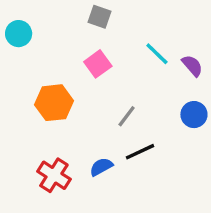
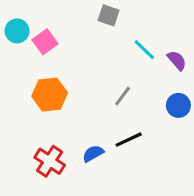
gray square: (100, 17) -> (109, 15), moved
pink square: (98, 64) -> (45, 42), moved
gray line: (127, 116) -> (123, 96), moved

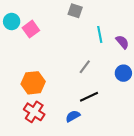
cyan line: (144, 50) -> (100, 34), turned 35
orange hexagon: (50, 95) -> (33, 83), moved
blue semicircle: (93, 153) -> (73, 116), moved

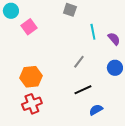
cyan circle: (12, 22) -> (11, 11), moved
red cross: (34, 112) -> (32, 104), turned 36
blue semicircle: (73, 116) -> (96, 110), moved

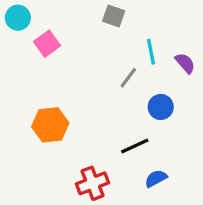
gray line: (79, 62) -> (128, 78), moved
blue circle: (115, 68) -> (161, 107), moved
red cross: (32, 104) -> (93, 183), moved

